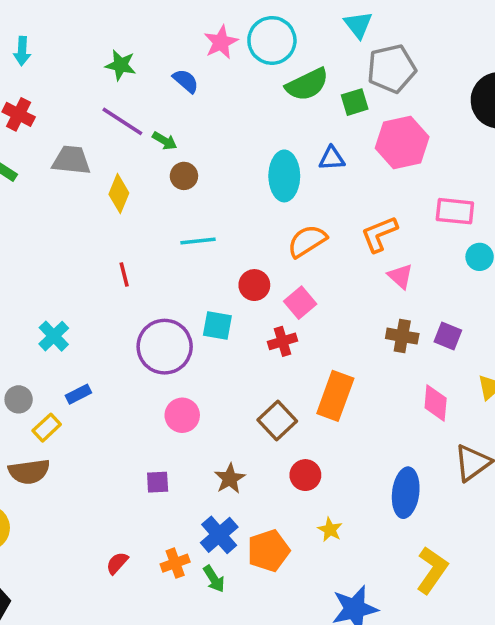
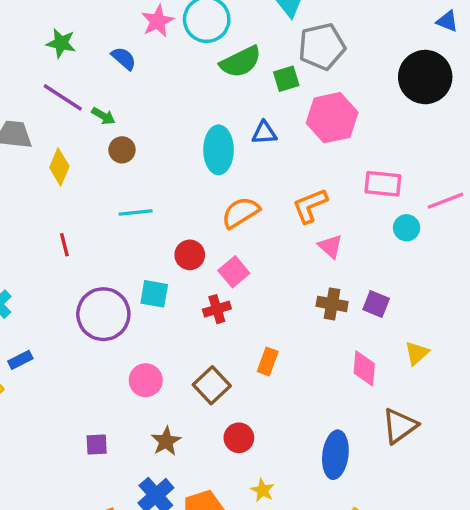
orange rectangle: (335, 396) -> (268, 362), size x0.6
pink circle: (182, 415) -> (146, 380), moved

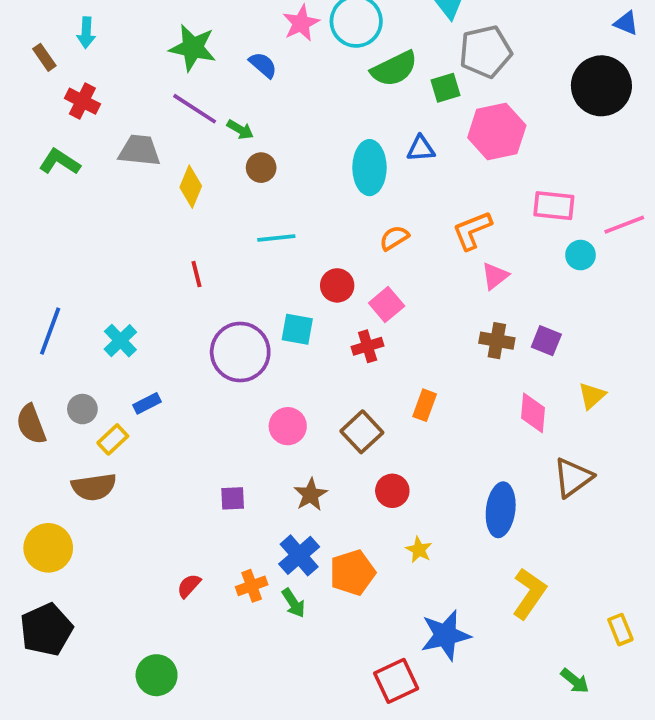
green star: (61, 43) -> (193, 48), size x1.4
orange semicircle: (241, 213) -> (394, 238), size x0.7
pink triangle: (330, 246) -> (495, 276), turned 40

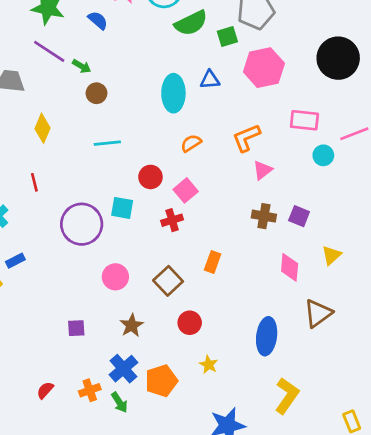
black circle: (601, 86) -> (338, 58), moved
yellow diamond: (191, 187) -> (42, 128), moved
red line: (196, 274) -> (34, 182), moved

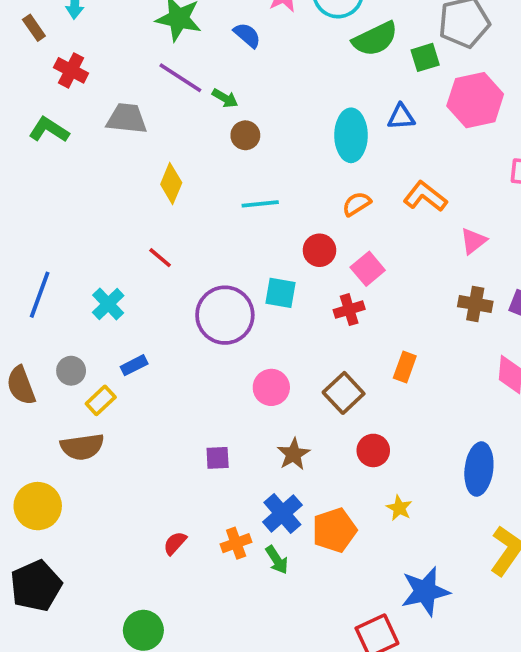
orange L-shape: (246, 138) -> (425, 196), moved, turned 60
orange semicircle: (191, 143) -> (357, 204), moved
red line: (34, 182) -> (160, 258), turned -36

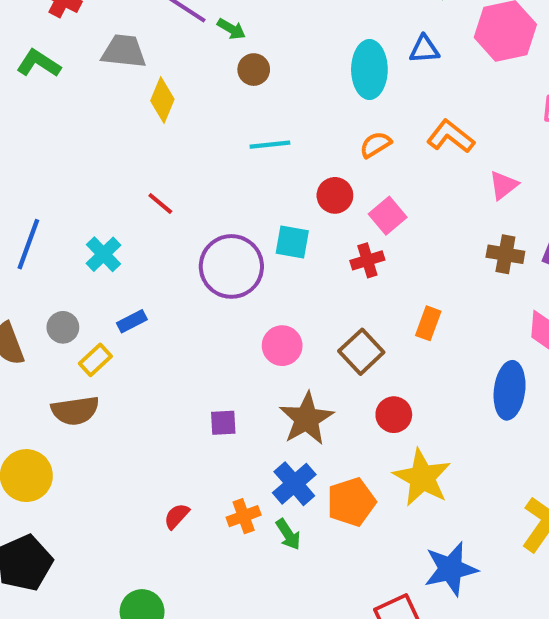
yellow diamond: (171, 183) -> (162, 100), moved
brown star: (294, 454) -> (306, 419), size x1.5
blue ellipse: (479, 469) -> (510, 390), moved
yellow star: (399, 508) -> (422, 478), size x2.0

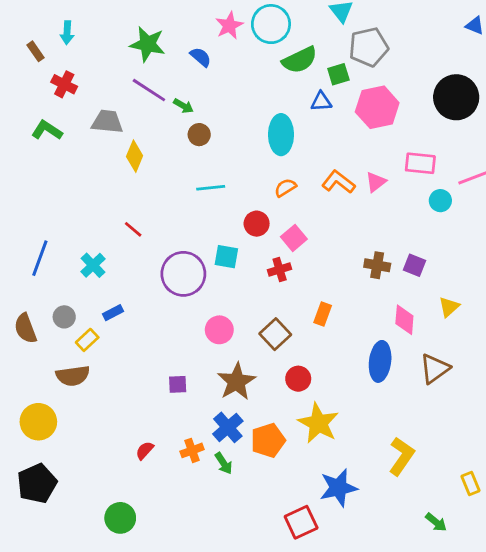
blue triangle: (424, 49) -> (321, 102), moved
pink triangle: (503, 185) -> (376, 182), moved

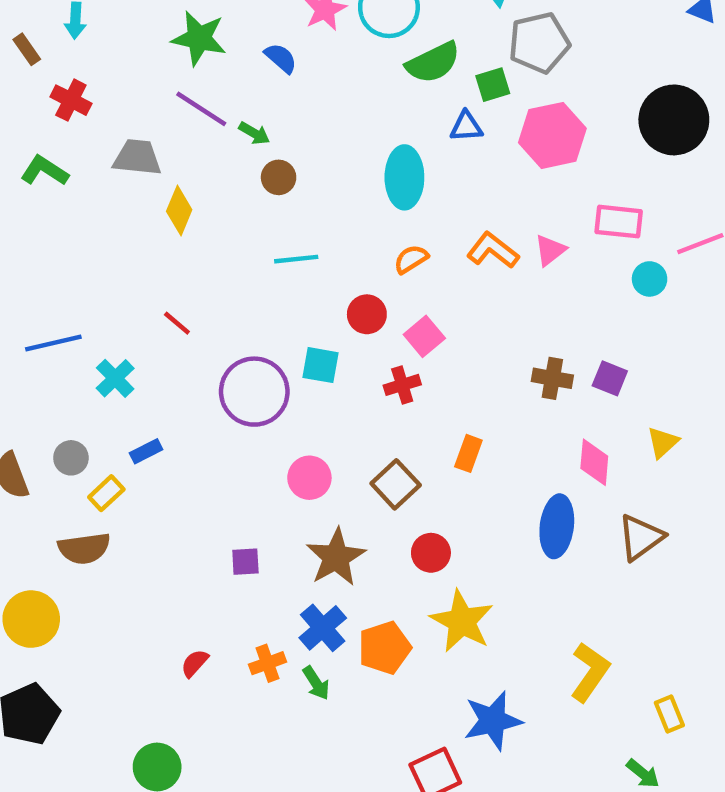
blue line: (40, 258) -> (53, 343), moved, turned 57
yellow rectangle: (471, 483) -> (669, 714), moved

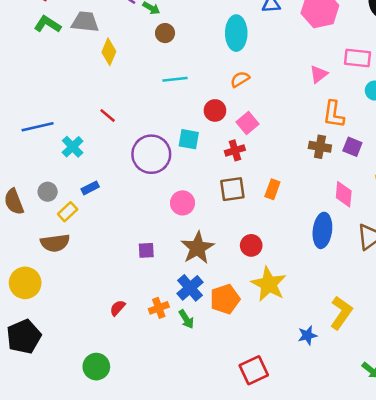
green L-shape: (44, 171) -> (48, 24), moved
orange L-shape: (493, 250) -> (334, 114), moved, turned -120
brown square: (396, 484) -> (232, 189), moved, turned 35
blue star: (493, 721) -> (307, 335), moved, size x0.6

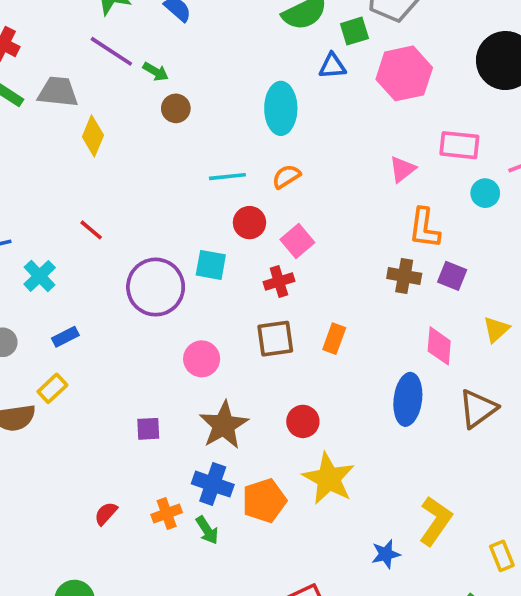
cyan line: (175, 79) -> (227, 177), moved
yellow rectangle: (68, 212) -> (52, 388), moved
blue cross: (190, 288) -> (213, 484), turned -30

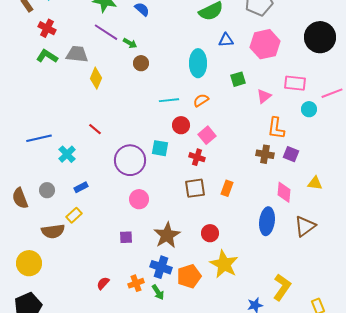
green square: (354, 31) -> (238, 79), moved
red cross: (279, 281) -> (197, 157), turned 35
yellow triangle: (496, 329) -> (315, 183), turned 49
pink circle: (202, 359) -> (139, 199), moved

